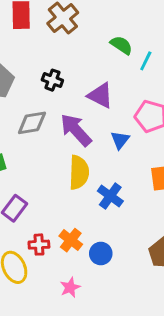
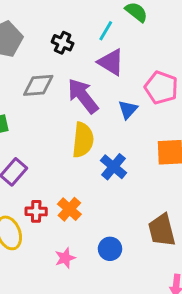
cyan line: (146, 61) -> (106, 31), moved
blue circle: (101, 254) -> (110, 249), moved

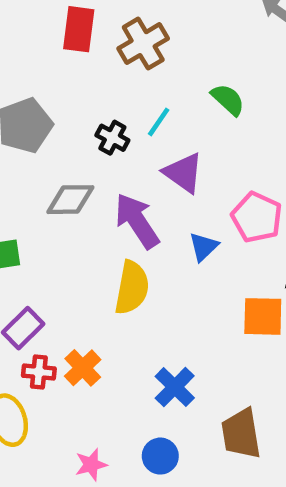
cyan line: (106, 31) -> (159, 122), moved
blue cross: (114, 167) -> (175, 387), moved
orange cross: (69, 209) -> (83, 368), moved
red cross: (36, 211) -> (39, 372), moved

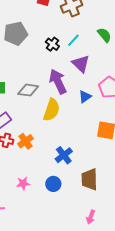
gray diamond: (70, 200) -> (28, 90), moved

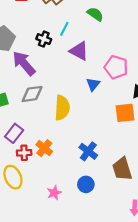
purple arrow: (58, 81) -> (24, 63), moved

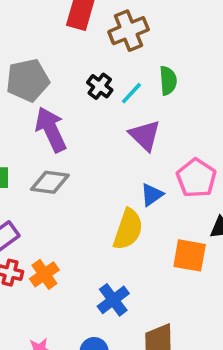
green semicircle: (95, 14) -> (168, 81), moved, turned 35
black cross: (44, 39) -> (100, 86), moved
yellow semicircle: (62, 108) -> (128, 229), moved

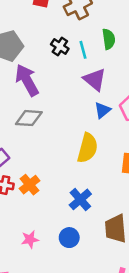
cyan line: (131, 93) -> (83, 50), turned -54
blue triangle: (152, 195) -> (102, 110), moved

